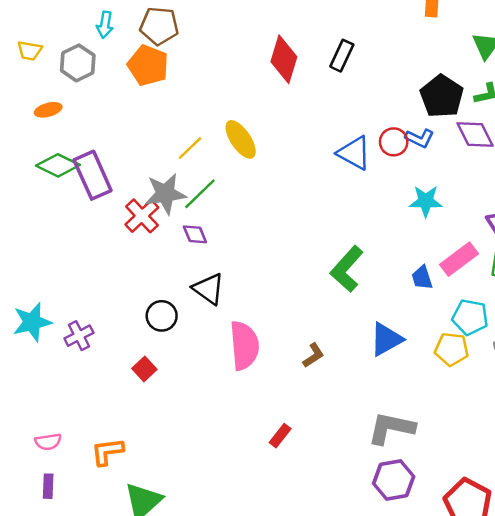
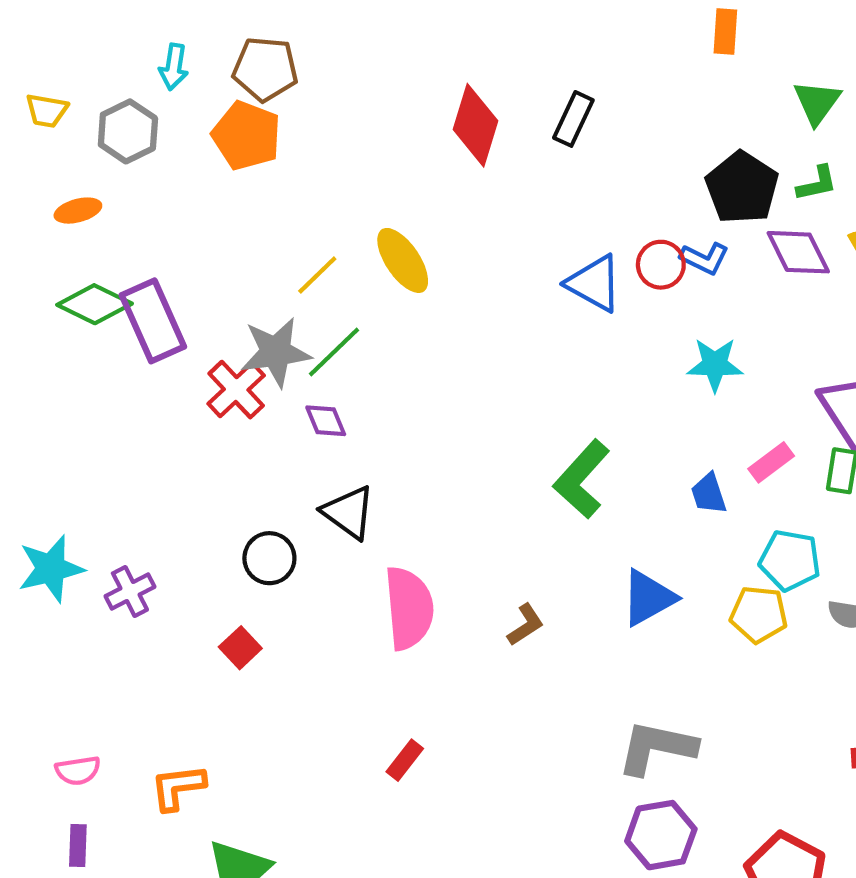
pink rectangle: (459, 259) -> (771, 462), size x0.7
red rectangle: (280, 436) -> (405, 760), moved

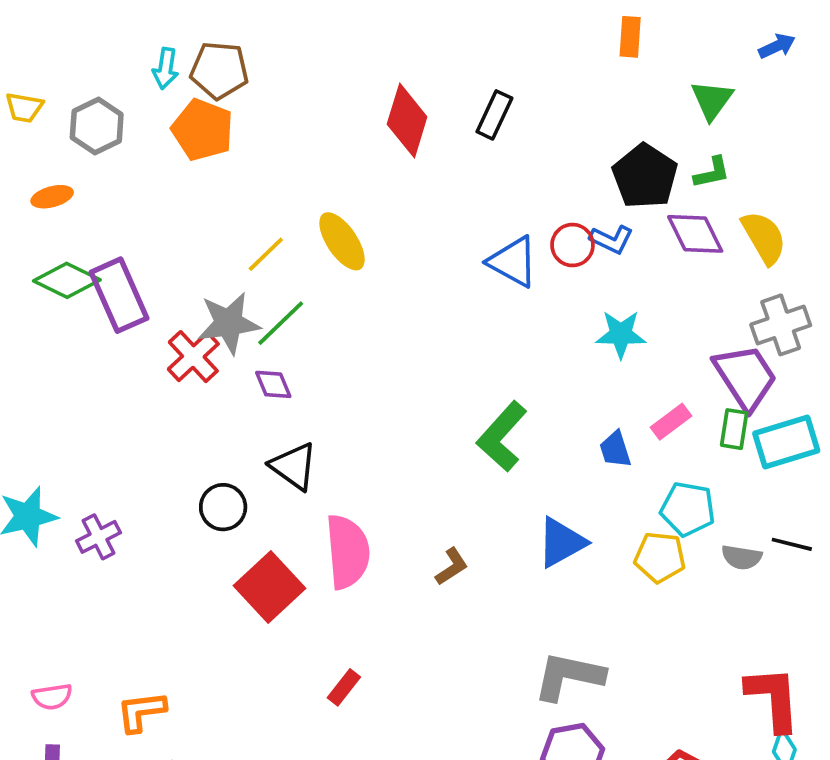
cyan arrow: (174, 67) -> (165, 68), moved
red square: (240, 648) -> (270, 587), moved, size x1.8

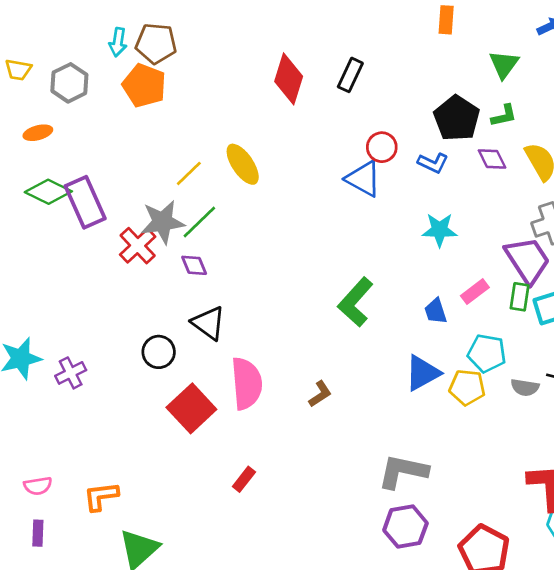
purple diamond: (695, 234) -> (492, 159), size x0.7
red circle: (572, 245) -> (382, 147), moved
blue triangle: (561, 542) -> (422, 373), moved

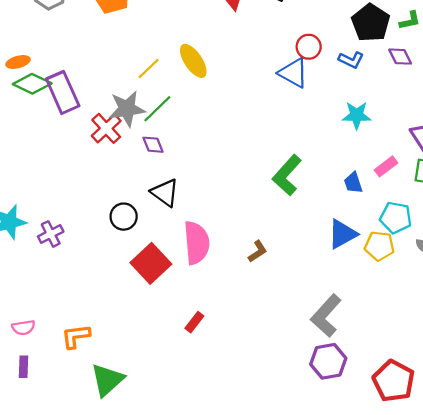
orange ellipse: (38, 133) -> (18, 62), moved
gray L-shape: (403, 471) -> (326, 316), turned -60

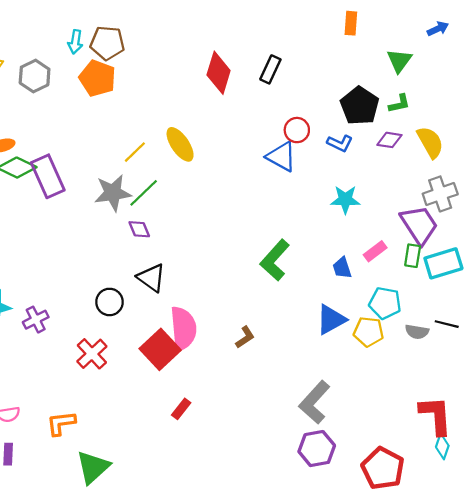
purple diamond: (400, 57) -> (389, 140), turned -55
red cross: (106, 128) -> (92, 354), moved
red square: (151, 263) -> (160, 349), moved

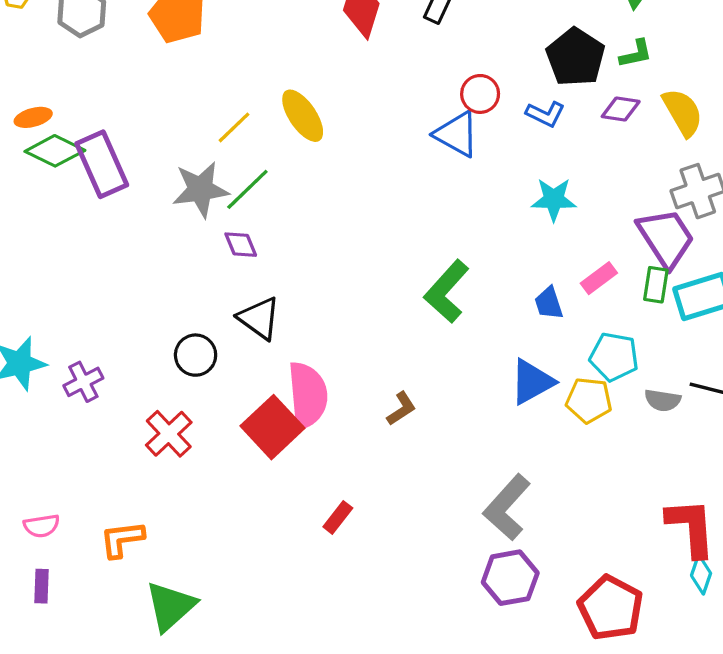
red rectangle: (181, 409) -> (338, 517), moved

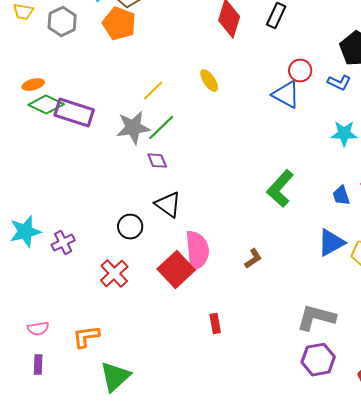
yellow ellipse: (303, 116) -> (209, 81), moved, size x0.7
purple rectangle: (102, 164) -> (74, 113), turned -48
gray L-shape: (507, 507) -> (316, 318), turned 63
red rectangle: (338, 517) -> (215, 324), turned -48

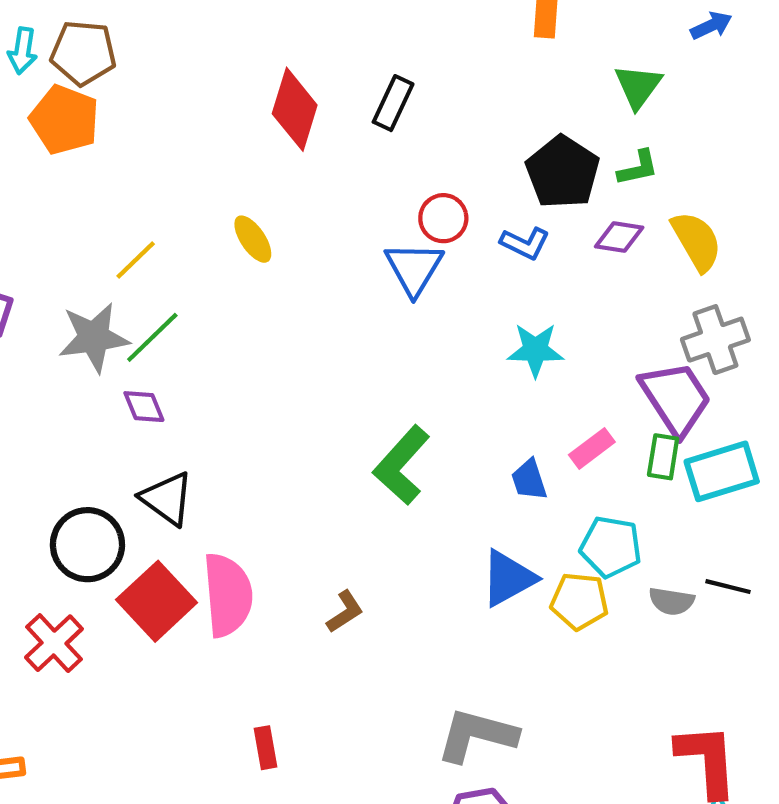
blue triangle: (286, 95) -> (414, 268), turned 32
black circle: (130, 227) -> (87, 545), size x1.4
red square: (176, 270) -> (157, 601), moved

